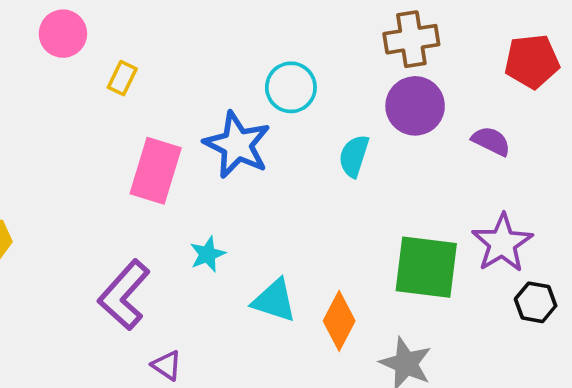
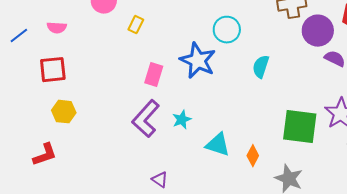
purple circle: (415, 106) -> (318, 31), moved
pink rectangle: (156, 171) -> (154, 75), size x0.7
purple L-shape: (124, 295) -> (146, 119), moved
orange diamond: (339, 321) -> (253, 156), size x0.7

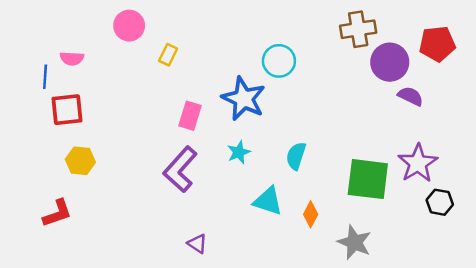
blue line: (19, 36) -> (45, 77), moved, turned -48
cyan semicircle: (261, 67) -> (296, 156), moved
cyan star: (182, 120) -> (239, 152), moved

